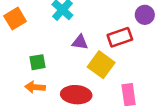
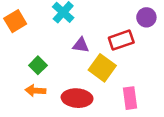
green square: (38, 62) -> (38, 65), turned -35

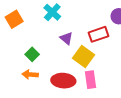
purple triangle: (81, 45) -> (66, 38), turned 32
pink rectangle: (130, 98) -> (90, 80), moved

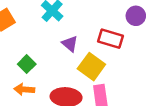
red rectangle: (99, 34) -> (110, 39), turned 36

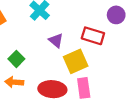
yellow square: (91, 67) -> (76, 61), turned 30

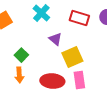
red rectangle: (93, 36) -> (79, 18), moved
orange arrow: (14, 82) -> (19, 75), turned -98

